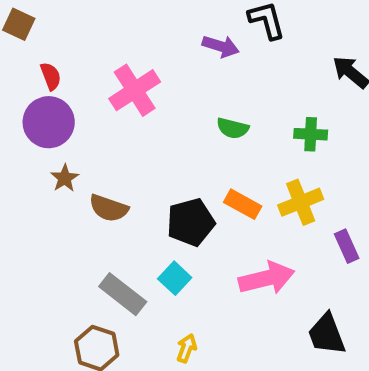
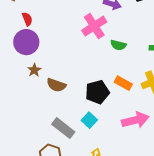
pink cross: (135, 90) -> (94, 26), moved

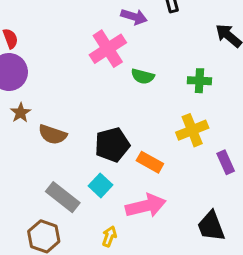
orange rectangle: (123, 83) -> (150, 162), moved
pink arrow: (135, 120) -> (146, 206), moved

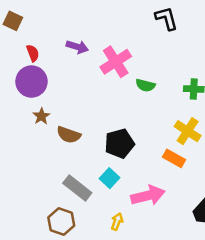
purple arrow: (134, 17) -> (77, 47), moved
yellow cross: (192, 130) -> (188, 131), turned -35
orange rectangle: (150, 162) -> (174, 158), moved

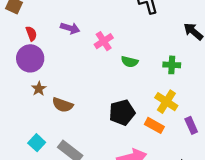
pink cross: (116, 62) -> (104, 41), size x0.7
black pentagon: (119, 143) -> (122, 112), moved
cyan square: (110, 178) -> (37, 143), moved

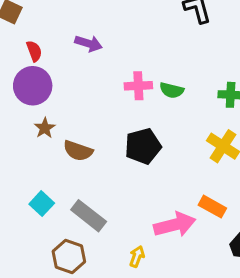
pink cross: (104, 41) -> (138, 86), moved, turned 30
black pentagon: (122, 112) -> (143, 146), moved
orange rectangle: (154, 125) -> (212, 207), moved

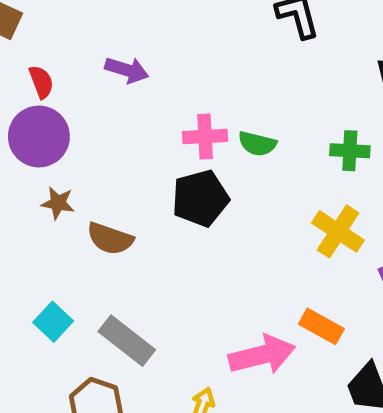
brown star: (45, 128) -> (58, 203), turned -30
black pentagon: (143, 146) -> (200, 198), moved

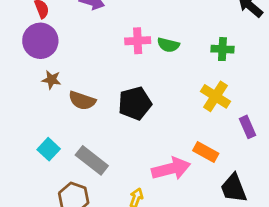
black pentagon: (200, 198) -> (135, 103), moved

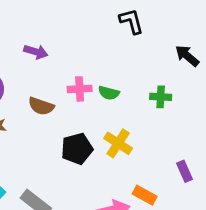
yellow cross: (216, 96) -> (118, 143), moved
brown semicircle: (82, 101) -> (41, 106), moved

